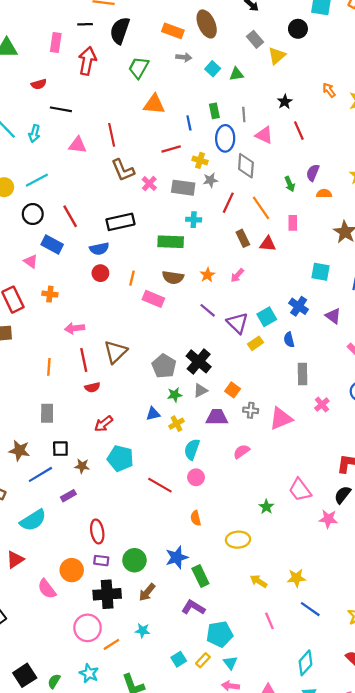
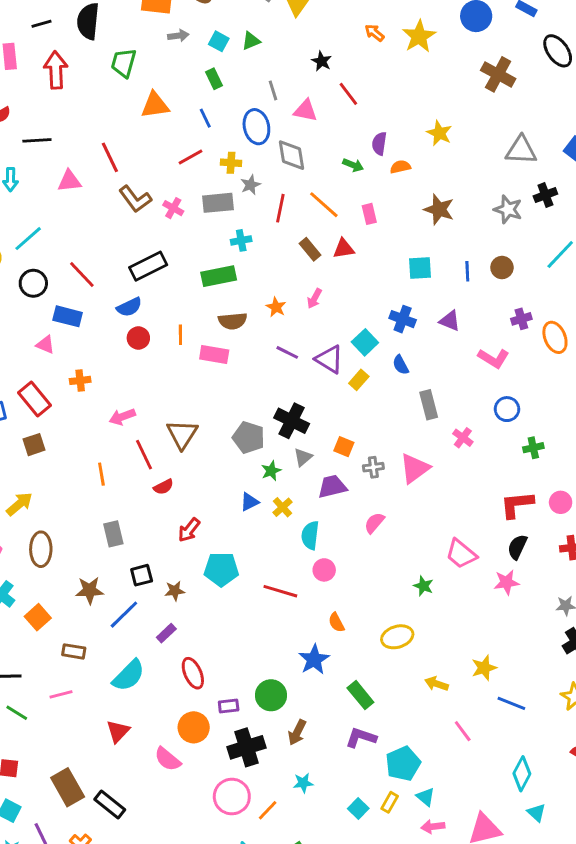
green rectangle: (214, 111) -> (214, 79), moved
green arrow: (290, 184) -> (353, 165), turned -32
red ellipse: (97, 531) -> (193, 673), moved
blue star: (177, 557) -> (314, 659), moved

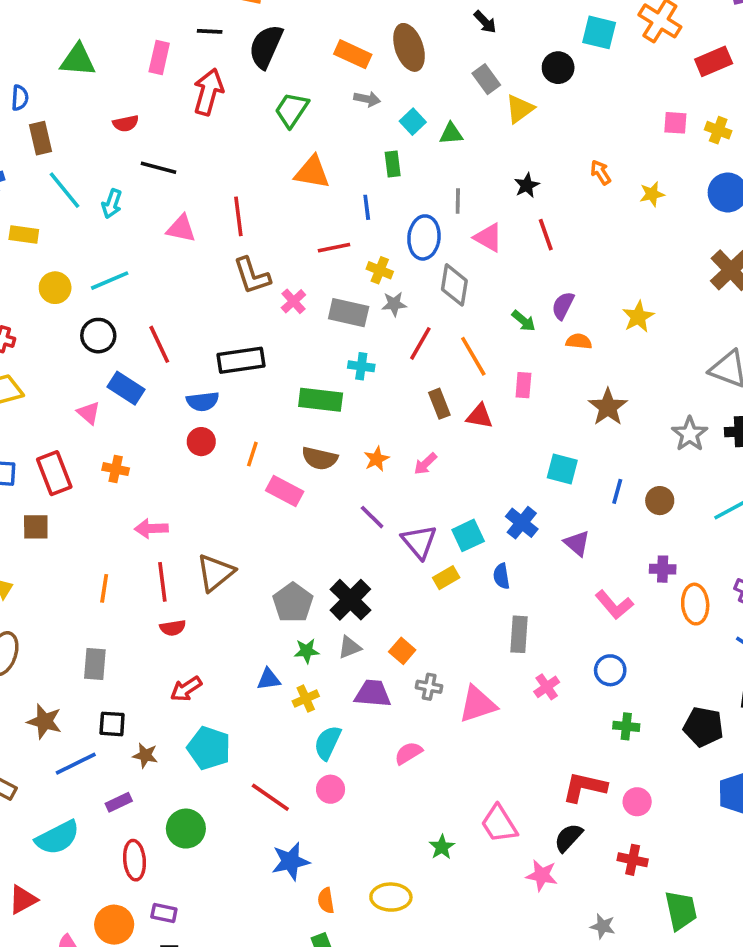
yellow star: (419, 36) -> (652, 194), size x0.6
orange semicircle: (336, 622) -> (326, 901), moved
blue star: (314, 659) -> (290, 861), moved
green circle: (271, 695) -> (186, 829), moved

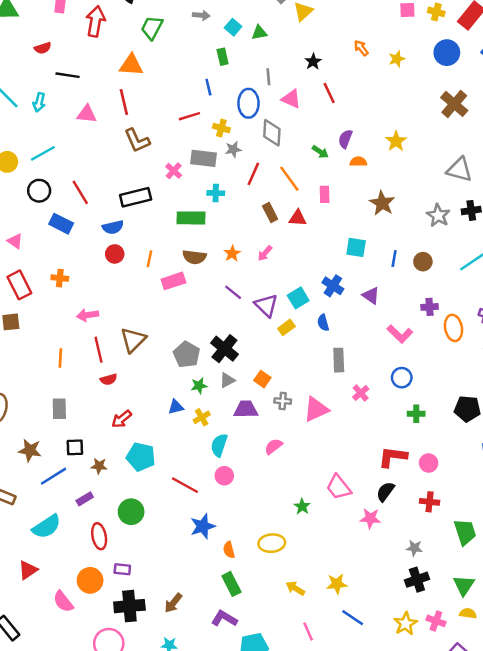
orange triangle: (312, 172) -> (131, 65), moved
pink cross: (293, 301) -> (174, 171), moved
pink triangle: (89, 413) -> (15, 241), moved
pink rectangle: (285, 491) -> (173, 281), turned -40

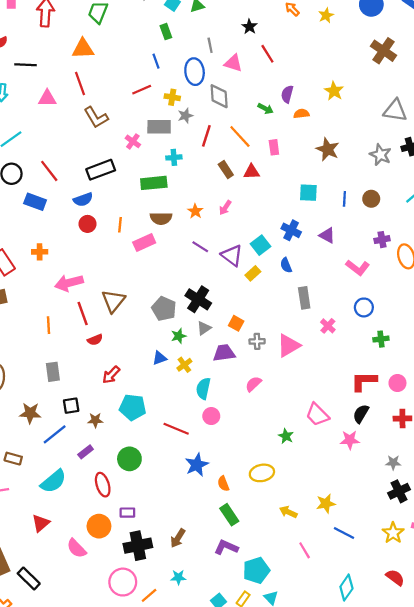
pink arrow: (88, 315) -> (69, 283), size x1.4

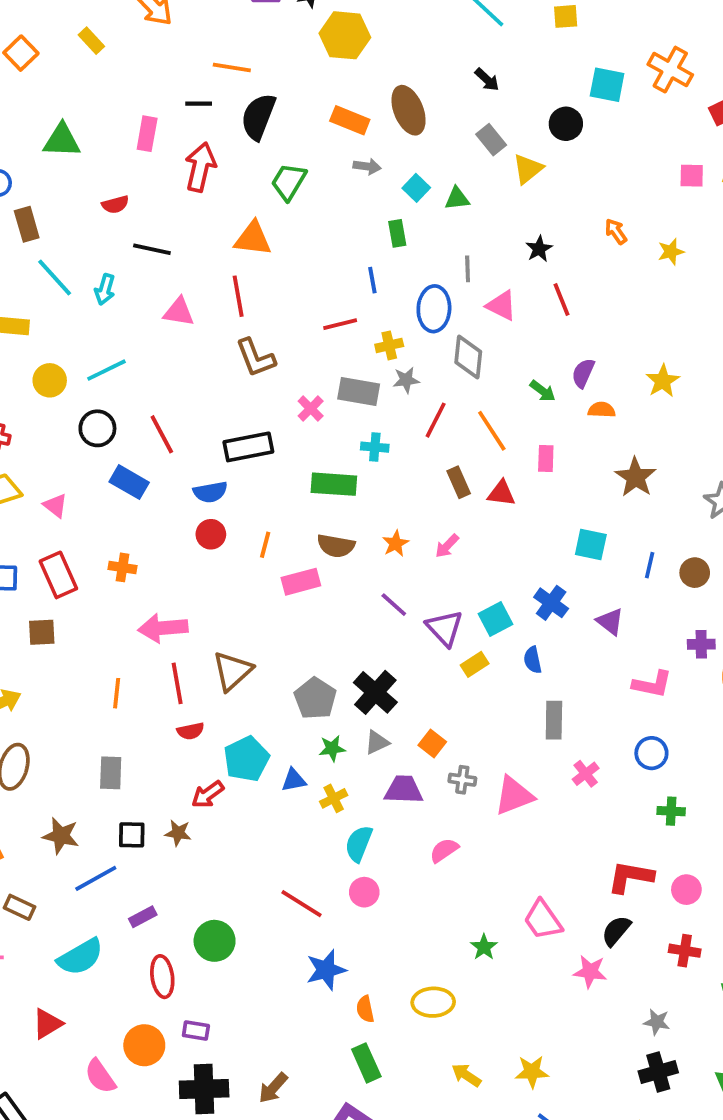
yellow cross: (172, 97) -> (389, 345), turned -32
pink L-shape: (358, 268) -> (652, 684), turned -35
cyan pentagon: (133, 407) -> (246, 759), moved, turned 30
brown star: (95, 420) -> (178, 833), moved

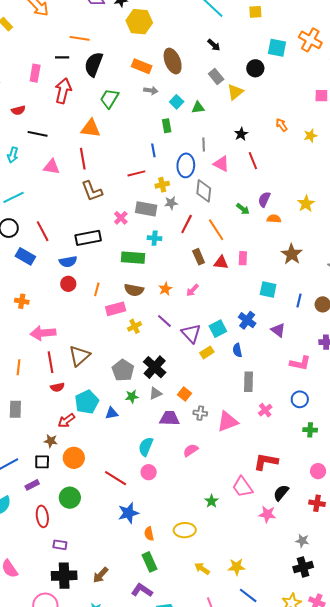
pink rectangle: (546, 459) -> (243, 258), moved
yellow cross: (334, 798) -> (135, 326), moved
black square: (132, 835) -> (42, 462), moved
red L-shape: (630, 877) -> (266, 462), moved
orange circle: (144, 1045) -> (74, 458), moved

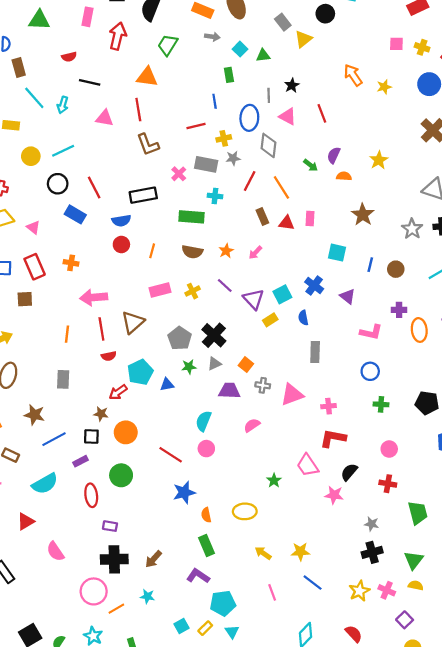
orange arrow: (282, 125) -> (353, 75), size x1.5
black star: (241, 134) -> (292, 85), moved
pink rectangle: (116, 309) -> (160, 290), moved
pink cross: (265, 410) -> (329, 406), moved, turned 32

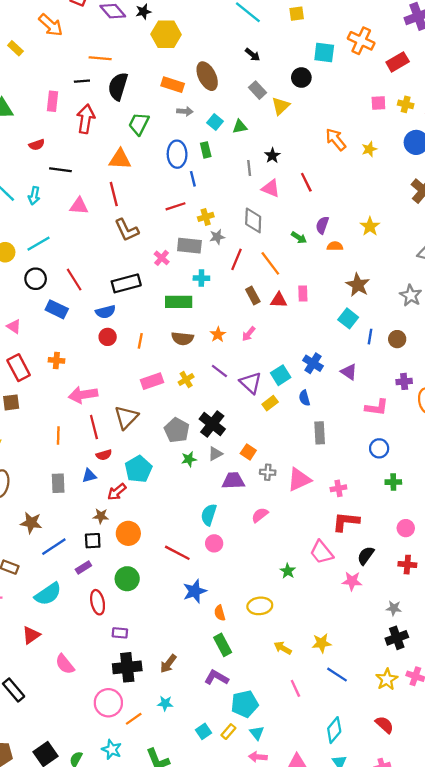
blue ellipse: (249, 118) -> (177, 154), moved
cyan square: (337, 253) -> (348, 318), moved, turned 30
blue triangle: (167, 385) -> (89, 476), moved

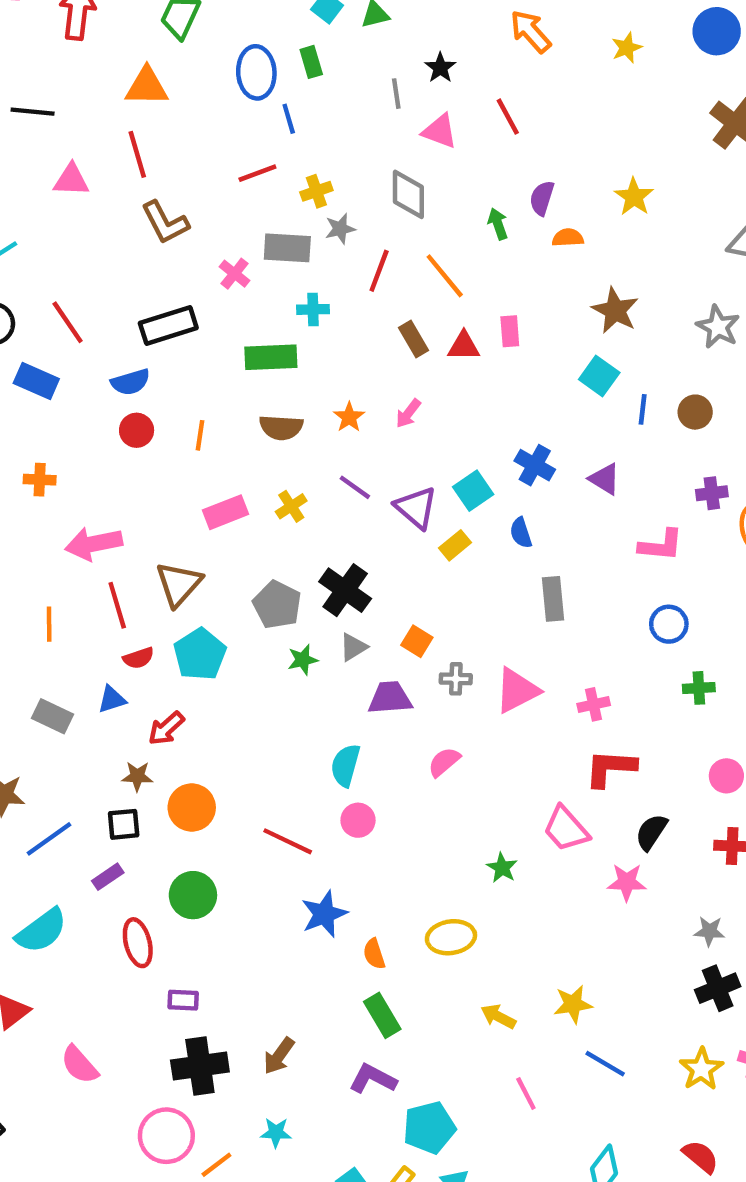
orange arrow: (336, 139) -> (531, 31), moved
green arrow: (299, 238) -> (498, 224), turned -140
cyan pentagon: (138, 469) -> (200, 654), moved
gray rectangle: (58, 483) -> (53, 716), turned -60

